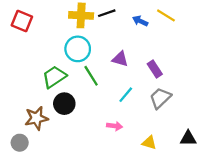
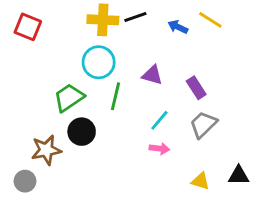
green line: (91, 76) -> (116, 96), turned 45
pink arrow: (115, 126) -> (159, 149), moved
yellow triangle: (149, 143) -> (200, 181), moved

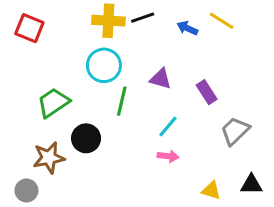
green trapezoid: (69, 98) -> (53, 103), moved
gray trapezoid: (203, 125) -> (235, 131), moved

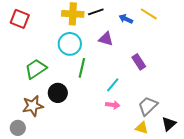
purple triangle: (161, 79) -> (106, 39), moved
gray trapezoid: (235, 131) -> (148, 106), moved
black triangle: (251, 185) -> (169, 124), turned -42

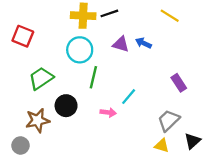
red square: (20, 19) -> (23, 36), moved
blue arrow: (126, 19) -> (143, 43), moved
purple rectangle: (139, 62) -> (179, 83), moved
pink arrow: (113, 105) -> (108, 112), moved

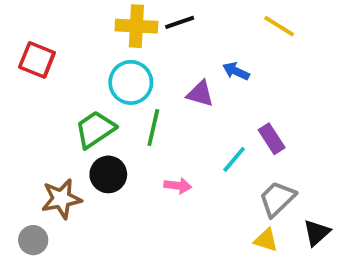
purple triangle: (121, 44) -> (200, 94), moved
green trapezoid: (41, 78) -> (95, 129), moved
purple rectangle: (179, 83) -> (272, 139), moved
cyan line: (129, 97) -> (234, 159), moved

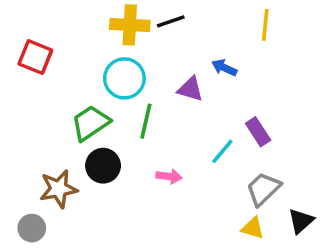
yellow line: (279, 26) -> (265, 25), turned 64

